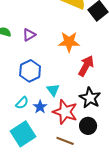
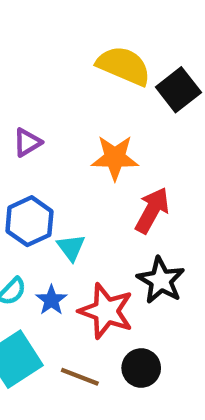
cyan triangle: (53, 90) -> (71, 248), moved
black circle: (88, 126) -> (141, 368), moved
brown line: (65, 141) -> (80, 377), moved

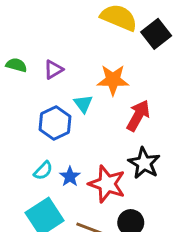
cyan triangle: (71, 248) -> (83, 104), moved

